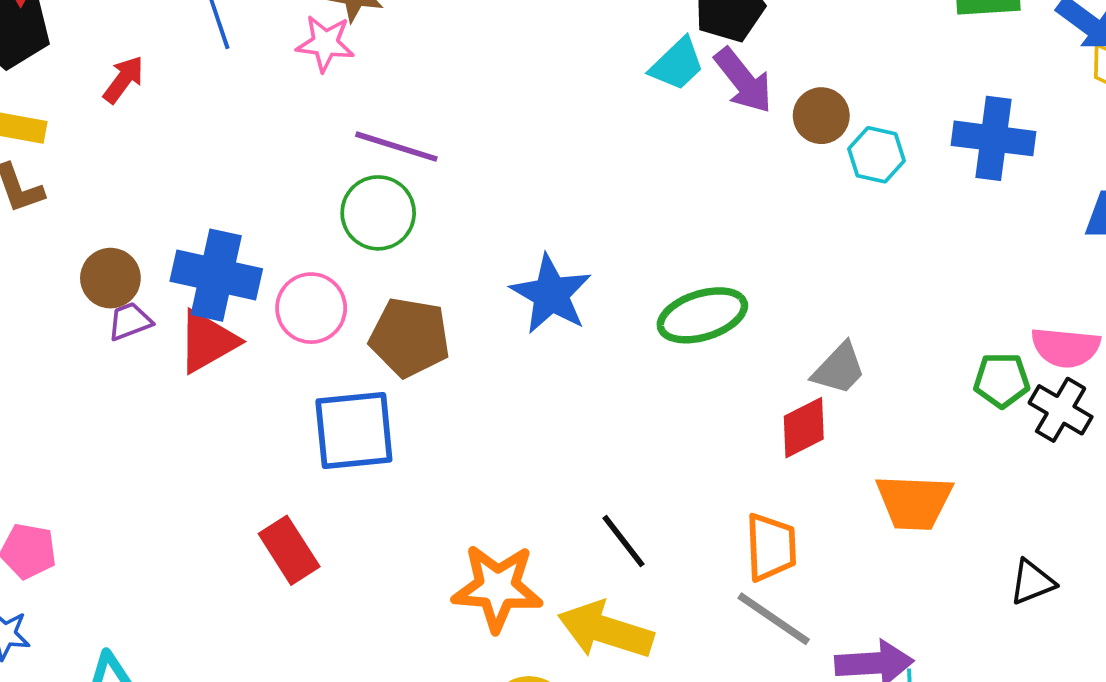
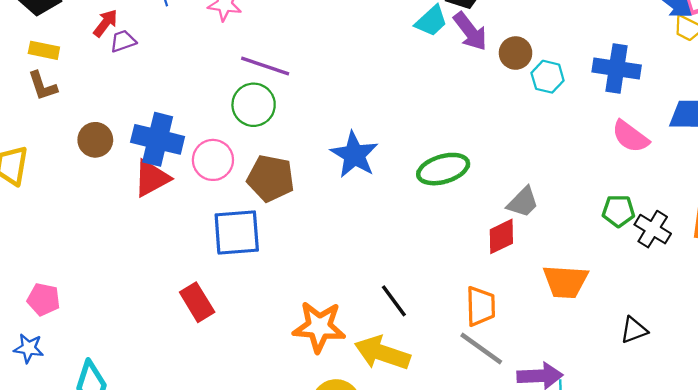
purple trapezoid: (130, 321) -> (123, 41), moved
pink semicircle: (1066, 347) -> (630, 137), moved, turned 30

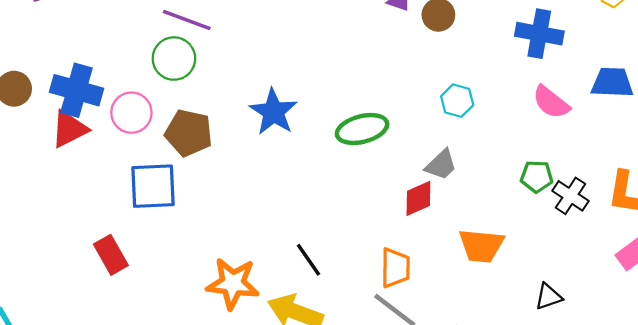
cyan hexagon: (548, 77) -> (457, 101), moved

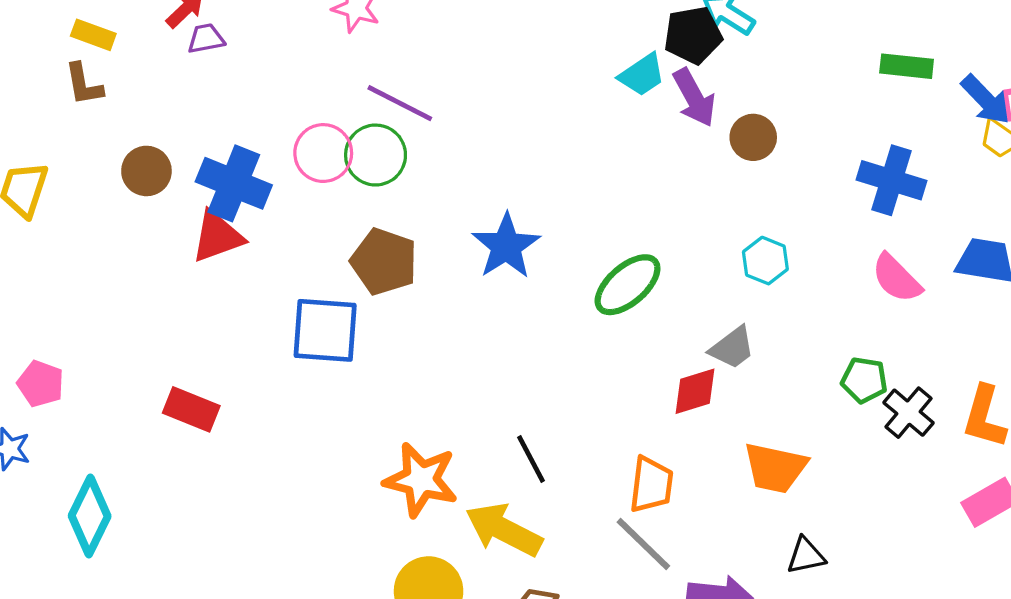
pink circle: (131, 113) -> (323, 153), moved
green ellipse: (362, 129) -> (628, 285), turned -33
red rectangle: (111, 255) -> (191, 409), moved, turned -45
black triangle: (548, 297) -> (806, 556), moved

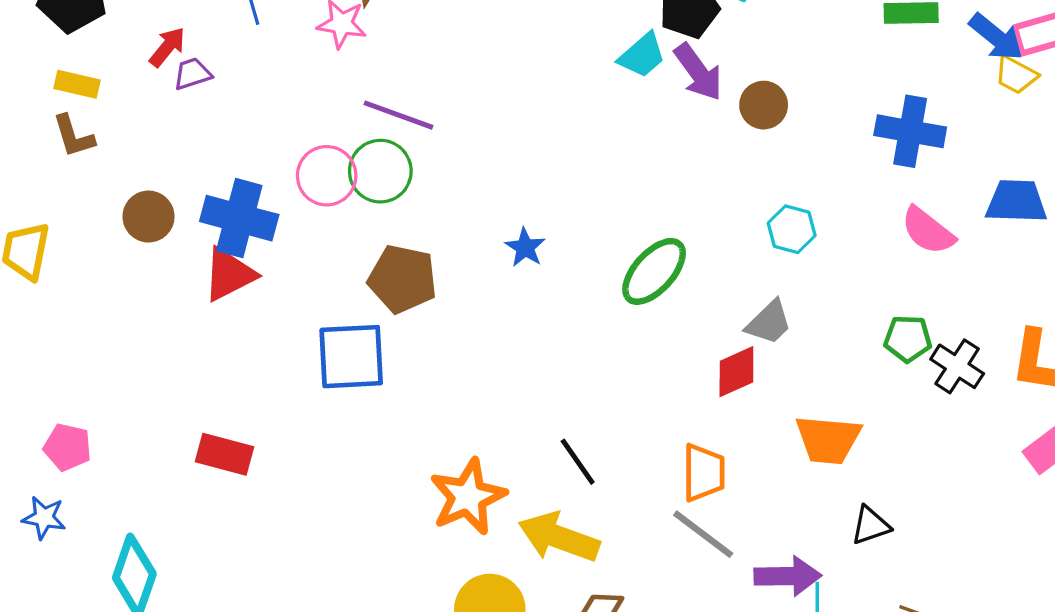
blue star: (506, 246) -> (525, 248), size x0.6
orange star: (421, 480) -> (468, 497), turned -30

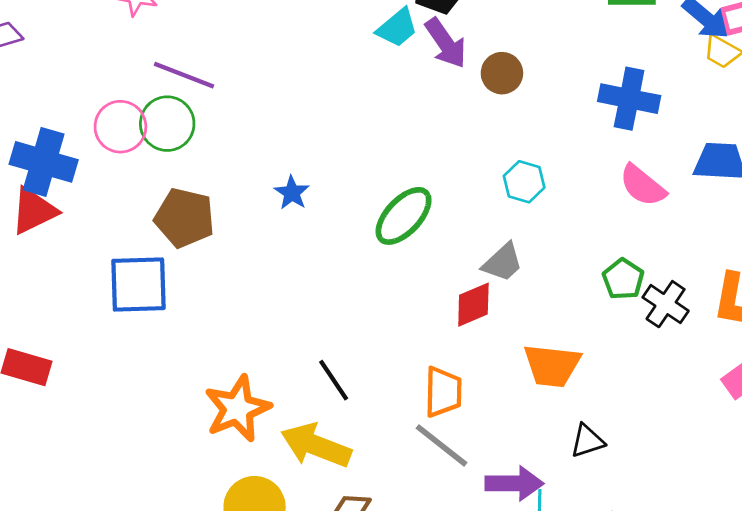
green pentagon: (908, 339) -> (623, 279), turned 30

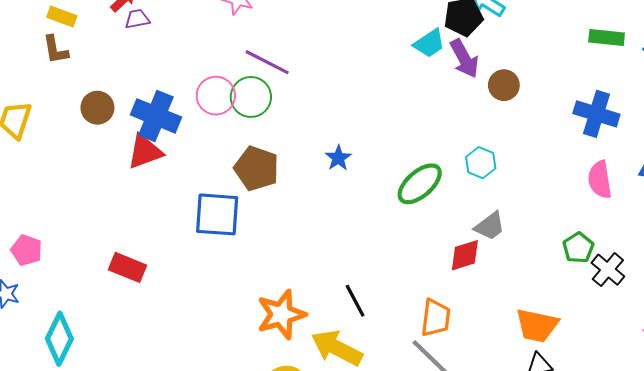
cyan hexagon: (524, 182) -> (481, 163), moved
pink semicircle: (643, 186) -> (600, 180), turned 36
orange trapezoid: (552, 365) -> (537, 326), moved

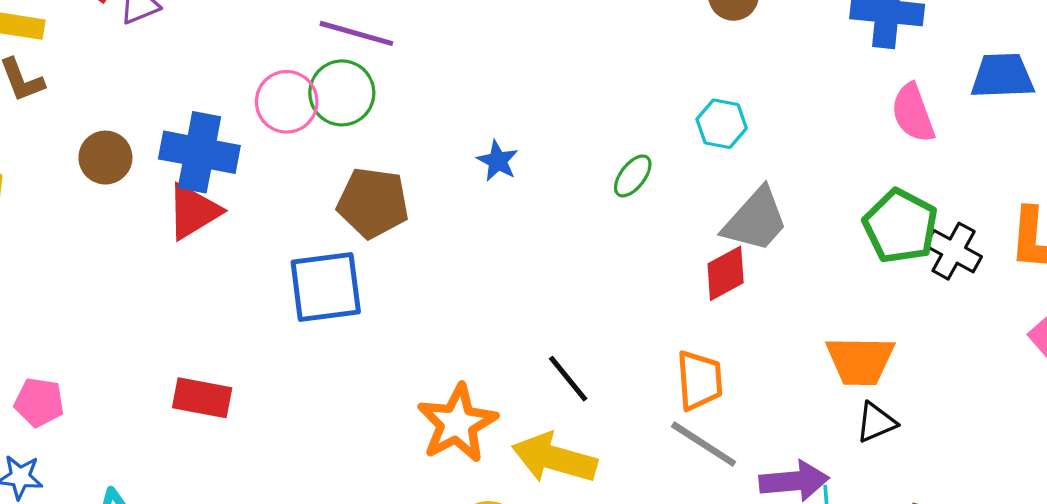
green ellipse: (420, 184) -> (633, 176), size x0.6
gray trapezoid: (490, 226) -> (756, 220), size x1.4
green pentagon: (578, 248) -> (900, 226), size x1.5

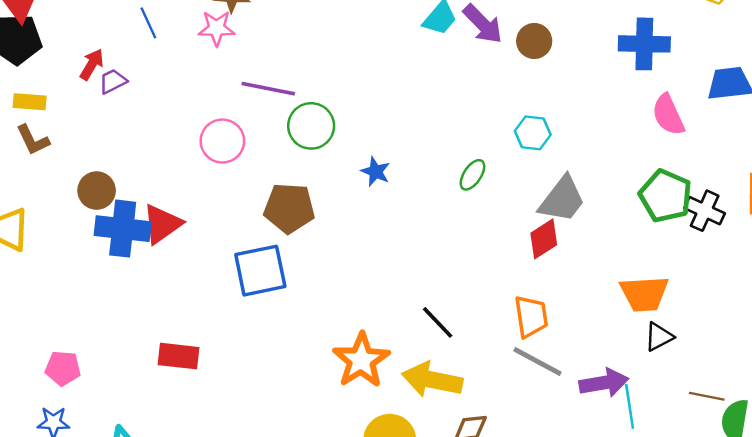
green circle: (342, 93) -> (311, 126), moved
blue cross: (199, 152) -> (123, 229), moved

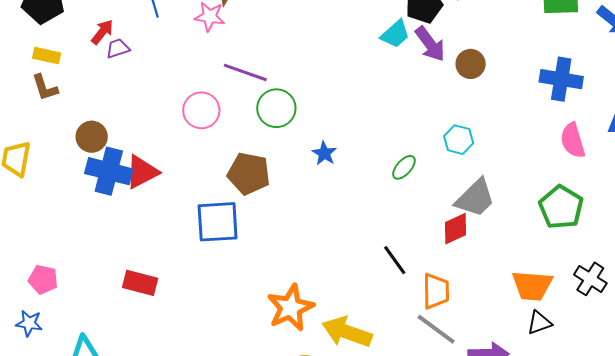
black cross: (705, 211) -> (590, 279), moved
black line: (438, 322) -> (395, 260), moved

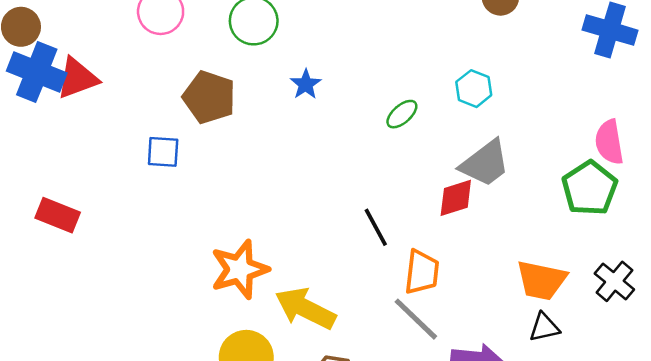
pink semicircle: (573, 140) -> (609, 142), moved
blue square: (218, 222) -> (163, 152), size x0.6

